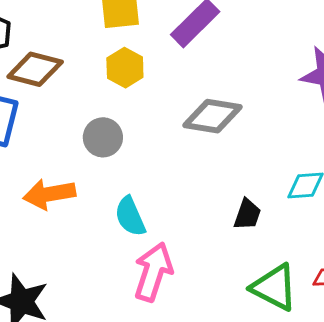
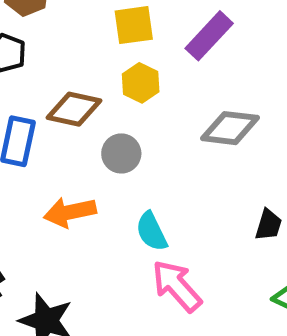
brown diamond: (35, 69) -> (74, 109), moved
pink arrow: (153, 272) -> (177, 286), turned -58

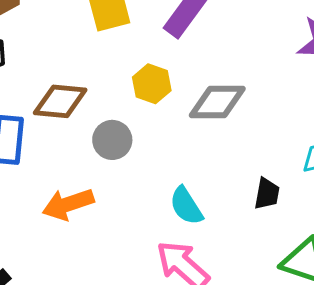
yellow hexagon: (141, 83) -> (152, 84), moved
cyan semicircle: (151, 231) -> (186, 206), moved

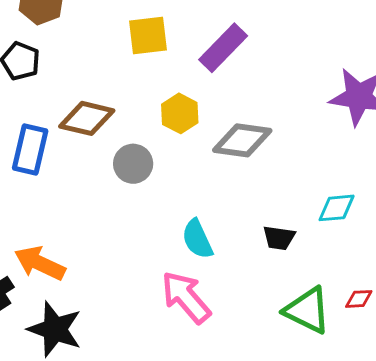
black trapezoid: (267, 194) -> (279, 238), turned 80
orange arrow: (68, 204) -> (40, 263), moved, turned 36

